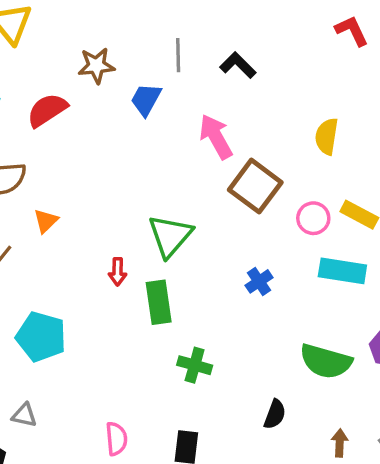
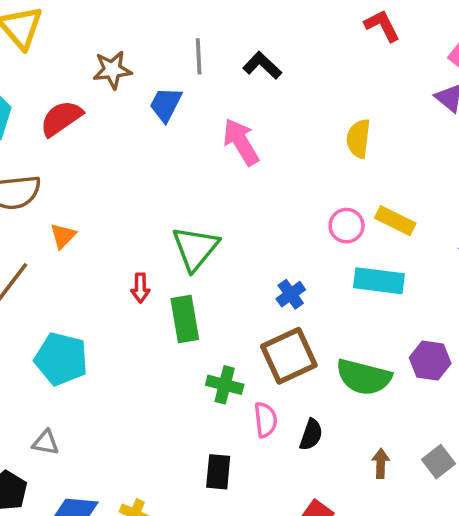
brown square: (255, 186) -> (289, 356), moved, turned 30
pink semicircle: (116, 439) -> (265, 420), moved

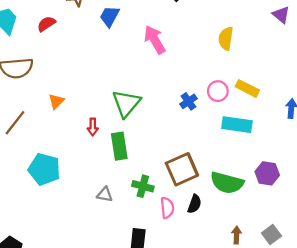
red semicircle: (61, 118) -> (46, 24), size x0.7
orange triangle: (63, 236) -> (56, 101), moved
blue cross: (291, 294) -> (188, 101), moved
black semicircle: (311, 435) -> (194, 204), moved
gray triangle: (46, 443) -> (105, 194), moved

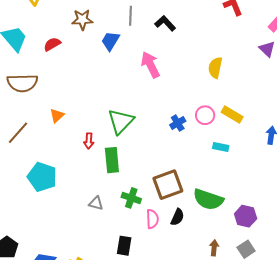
cyan rectangle: (237, 125) -> (221, 147), size x0.6
purple hexagon: (267, 173) -> (246, 216), moved

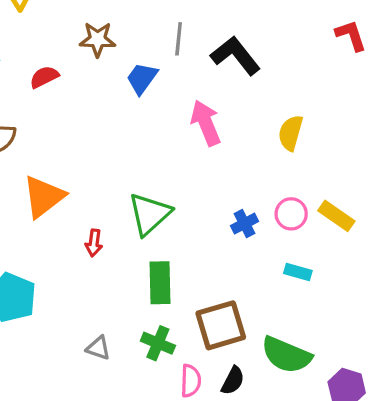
black L-shape: (165, 23) -> (236, 56), size x1.4
yellow semicircle: (215, 68) -> (291, 133), moved
orange triangle: (57, 116) -> (44, 197), size x1.8
cyan rectangle: (221, 147) -> (298, 272), moved
green rectangle: (112, 160) -> (160, 283), moved

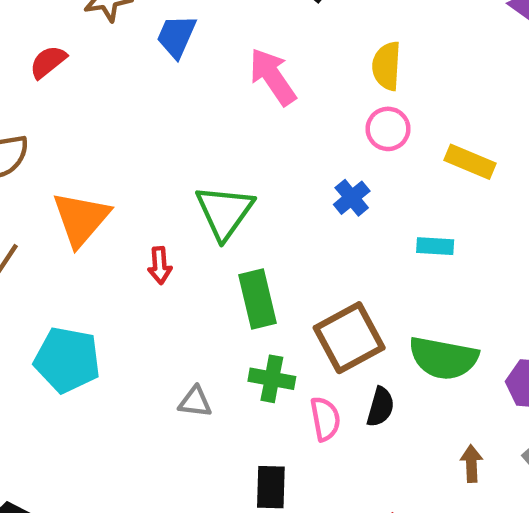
pink circle: (291, 214) -> (388, 129), moved

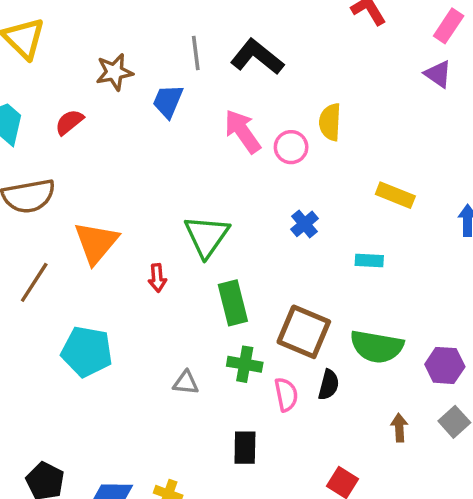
pink circle: (388, 129) -> (291, 147), moved
brown square: (349, 338) -> (304, 332), turned -38

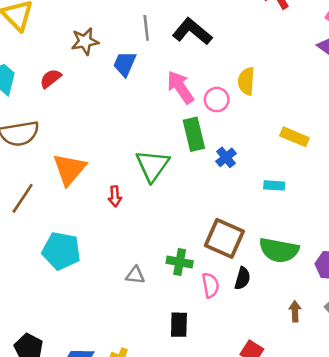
green rectangle: (233, 303) -> (194, 134), moved

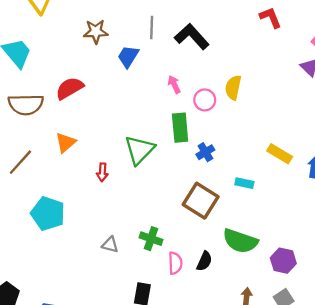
red semicircle: (51, 78) -> (70, 88), moved, size x1.4
pink arrow: (180, 87) -> (174, 84), size x0.6
yellow rectangle: (294, 137) -> (280, 154), moved
orange triangle: (69, 169) -> (66, 143), size x0.7
brown square: (224, 238) -> (201, 201), moved

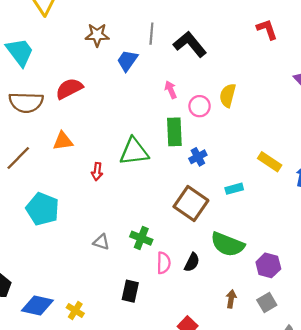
orange triangle: (66, 143) -> (63, 141), turned 30
green triangle: (139, 150) -> (134, 152), turned 36
cyan rectangle: (244, 183) -> (234, 189), turned -30

